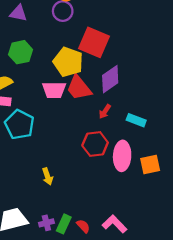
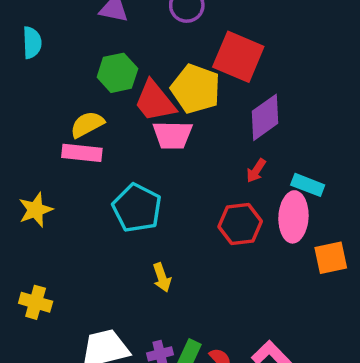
red trapezoid: (79, 88) -> (155, 101), moved
cyan pentagon: (19, 125) -> (137, 208), moved
pink ellipse: (122, 156) -> (293, 217), moved

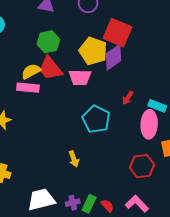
red trapezoid: (155, 101) -> (50, 68), moved
purple diamond: (265, 117) -> (113, 57), moved
cyan pentagon: (137, 208) -> (96, 119), moved
red hexagon: (240, 224) -> (142, 166), moved

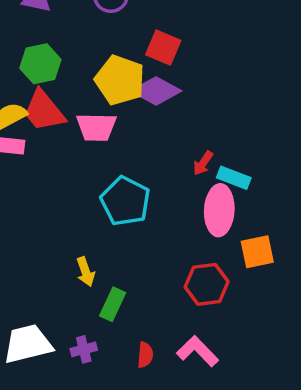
red square: (118, 33) -> (163, 48), size x0.7
purple diamond: (113, 57) -> (156, 91), turned 64
red arrow: (128, 98) -> (203, 163), moved
green rectangle: (89, 204) -> (113, 304), moved
red semicircle: (107, 206) -> (145, 355), turned 48

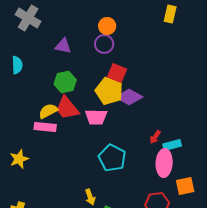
red square: (163, 48) -> (117, 73), moved
cyan rectangle: (234, 178) -> (172, 145), turned -36

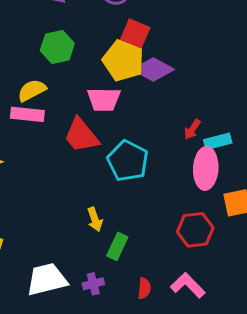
red trapezoid: (67, 108) -> (81, 135), moved

